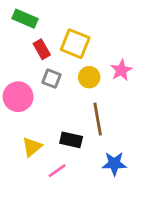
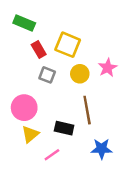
pink circle: (18, 97) -> (24, 108), moved

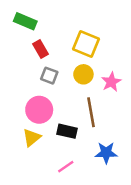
yellow square: (68, 45) -> (86, 44), moved
pink star: (108, 68) -> (111, 82), moved
pink circle: (24, 108) -> (39, 110), moved
pink line: (52, 155) -> (66, 167), moved

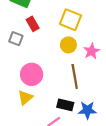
gray square: (49, 76) -> (16, 39), moved
black rectangle: (67, 131) -> (65, 105), moved

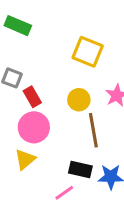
red rectangle: (33, 24) -> (32, 97), moved
yellow circle: (68, 45) -> (79, 100), moved

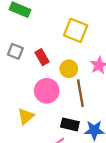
red rectangle: (32, 97) -> (42, 57), moved
pink circle: (34, 127) -> (47, 91), moved

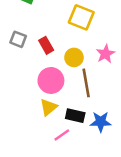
yellow triangle: (26, 116) -> (49, 107), moved

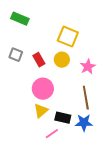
yellow circle: (74, 57) -> (62, 60), moved
brown line: (86, 83) -> (86, 98), moved

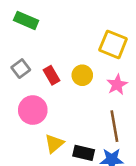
yellow square: (68, 37) -> (113, 44), moved
gray square: (16, 55) -> (21, 69), turned 32
pink circle: (43, 89) -> (33, 110), moved

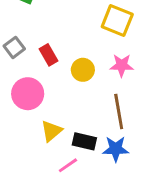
yellow circle: (82, 75) -> (83, 70), moved
pink star: (117, 85) -> (122, 65), turned 30

